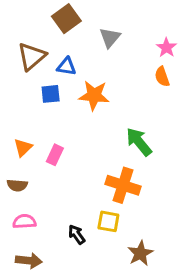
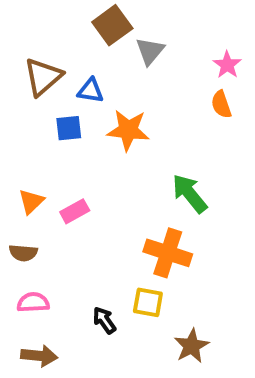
brown square: (66, 19) -> (112, 25), moved
pink rectangle: (55, 155) -> (75, 211), turned 36

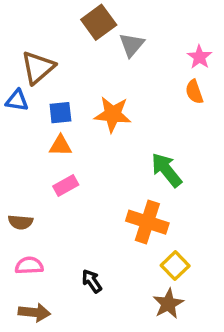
blue triangle: (91, 91) -> (17, 100), moved
orange triangle: (31, 201) -> (60, 146), moved, turned 45
yellow square: (148, 302) -> (175, 266), moved, turned 36

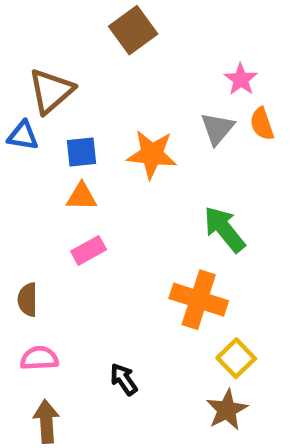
gray triangle: (132, 45) -> (217, 129), moved
pink star: (199, 57) -> (241, 79), moved
brown semicircle: (20, 222) -> (28, 300), turned 85
brown arrow: (34, 312) -> (46, 421), turned -100

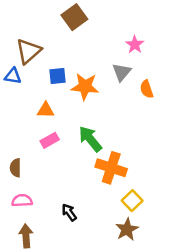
orange semicircle: (262, 124) -> (147, 89), moved
blue square: (81, 152) -> (57, 76), moved
green arrow: (224, 229) -> (90, 139), moved

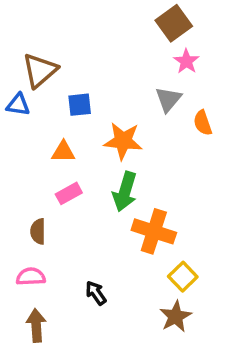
brown square: (74, 17) -> (174, 23), moved
orange star: (85, 87) -> (123, 141), moved
green arrow: (90, 139) -> (125, 192), turned -124
brown semicircle: (15, 168) -> (38, 231), moved

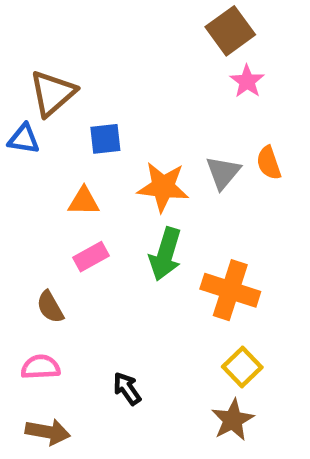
gray triangle: (168, 99) -> (223, 173), moved
brown semicircle: (38, 231) -> (50, 307), turned -30
orange cross: (154, 231) -> (230, 290), moved
brown arrow: (36, 325) -> (48, 432), turned 104

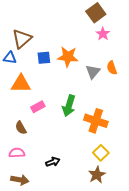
orange star: (163, 187) -> (68, 57), moved
orange triangle: (84, 201) -> (21, 84), moved, size x1.5
black arrow: (127, 389) -> (53, 162), turned 104

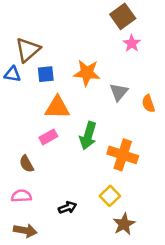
blue square: (44, 58) -> (46, 74), moved
orange semicircle: (112, 68) -> (148, 104), moved
orange triangle: (21, 84) -> (57, 107), moved
yellow square: (101, 153) -> (110, 196), moved

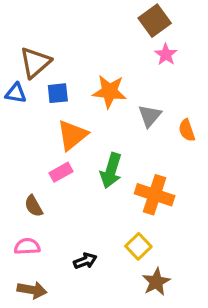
orange triangle: (57, 107) -> (72, 135), turned -40

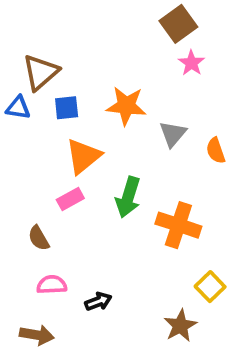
pink semicircle: (27, 246) -> (52, 285), moved
yellow square: (138, 246) -> (210, 287), moved

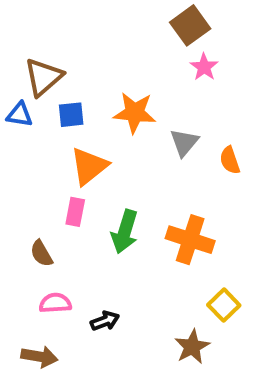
green arrow: (128, 197) -> (125, 232), moved
pink rectangle: (70, 199) -> (75, 212), turned -50

